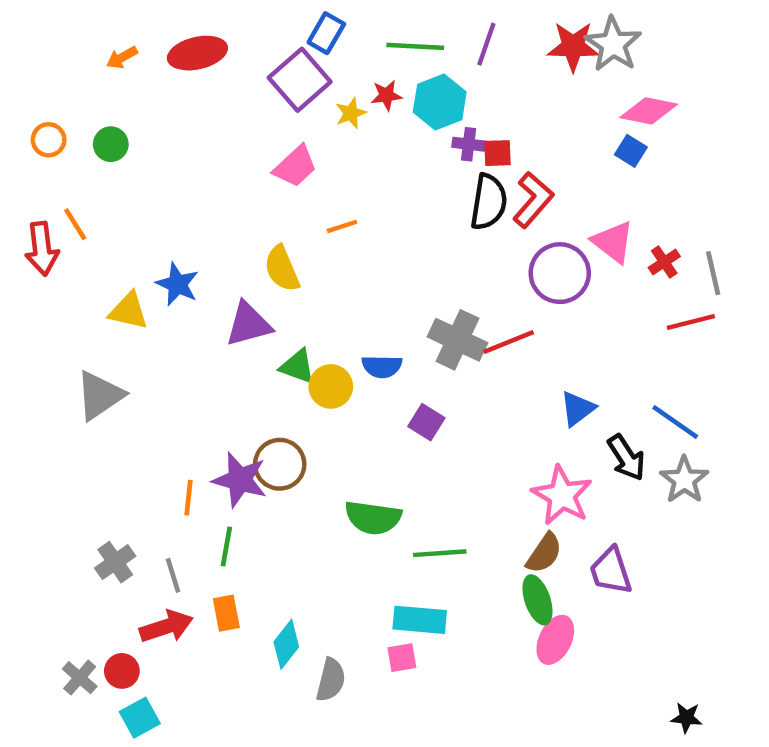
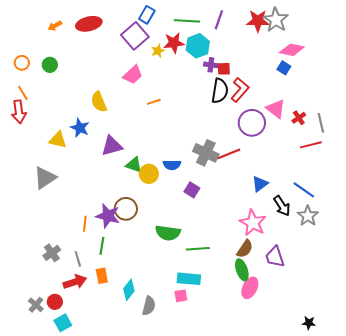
red star: (386, 95) -> (174, 43), size x1.5
orange line: (75, 224) -> (23, 93), moved
yellow semicircle: (282, 269) -> (99, 102), moved

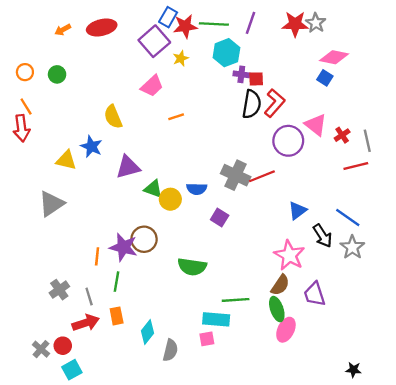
gray star: (276, 20) -> (316, 23), size x0.7
red star: (174, 43) -> (185, 26), moved
green line: (198, 249) -> (236, 300), moved

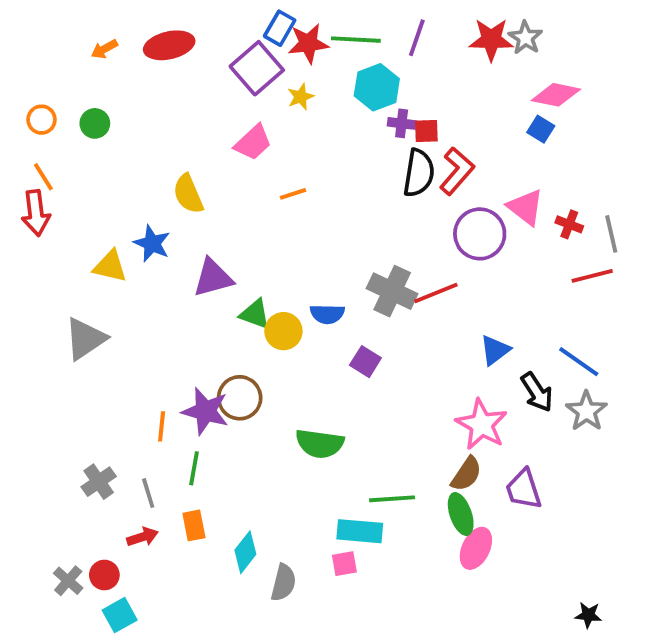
red cross: (342, 135) -> (569, 224), turned -35
red arrow: (86, 323) -> (142, 537), size x0.7

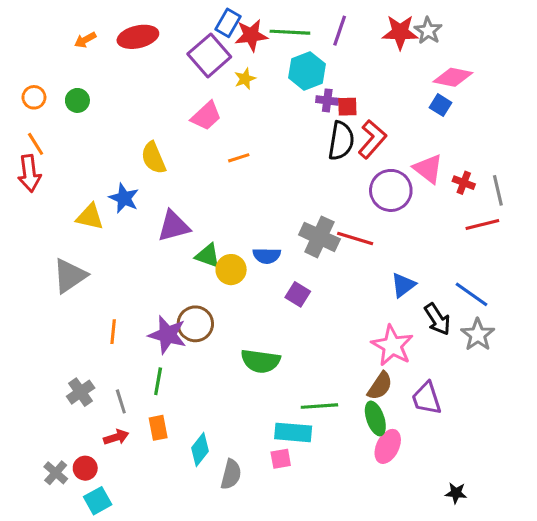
red line: (436, 293) -> (355, 239), turned 39
orange line: (162, 426) -> (113, 332), moved
black star: (588, 615) -> (456, 493), moved

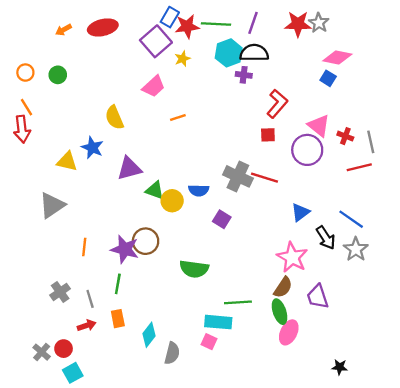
red square: (347, 107) -> (268, 135), moved
black semicircle: (341, 141) -> (254, 53), moved, turned -100
purple circle: (391, 190) -> (307, 150), moved
pink square: (281, 459) -> (209, 342), turned 35

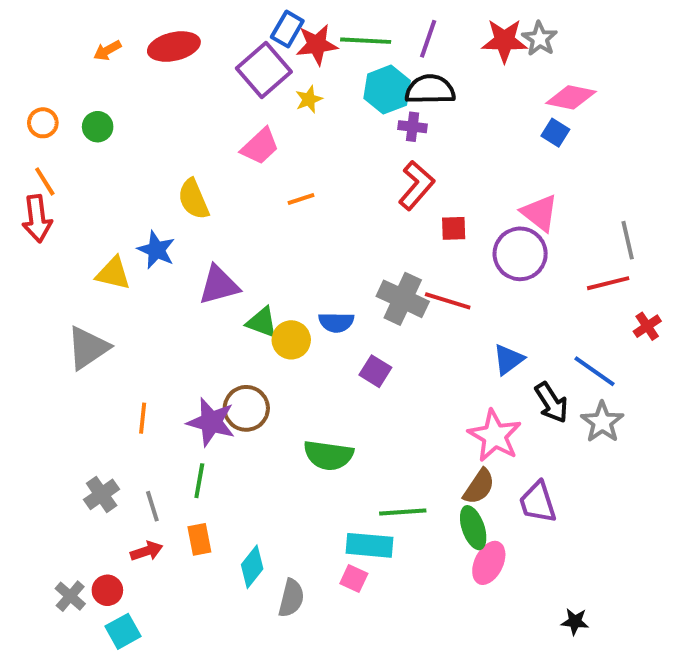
red L-shape: (277, 104) -> (416, 185), moved
red cross: (345, 136) -> (647, 326), moved, turned 35

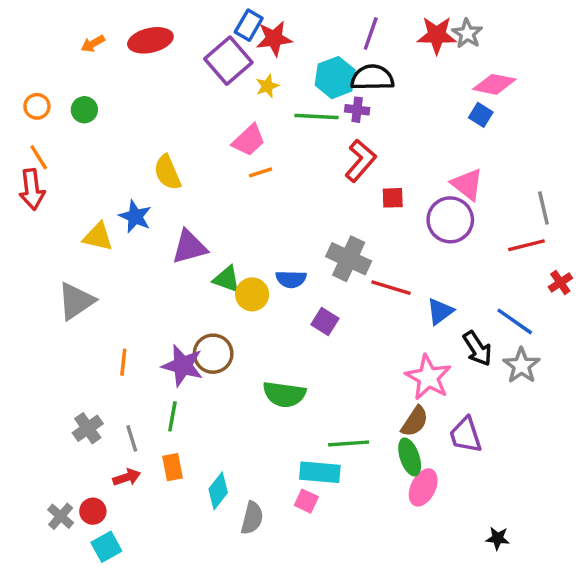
green line: (366, 41) -> (316, 117), moved
pink trapezoid: (260, 146) -> (249, 140), moved
red line: (448, 301) -> (391, 288), moved

